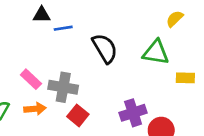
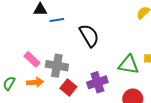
green triangle: (156, 52) -> (129, 65), moved
purple cross: (133, 113) -> (97, 82), moved

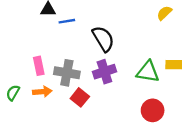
pink rectangle: (32, 59) -> (39, 66), turned 35
purple cross: (97, 82) -> (104, 72), moved

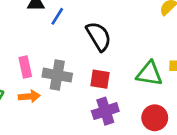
blue line: (67, 21) -> (57, 16), turned -49
purple cross: (104, 72) -> (105, 111), moved
red square: (80, 97) -> (100, 79), moved, turned -30

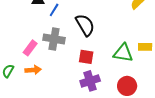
pink rectangle: (25, 67) -> (30, 48), turned 49
gray cross: (57, 75) -> (54, 39), moved

